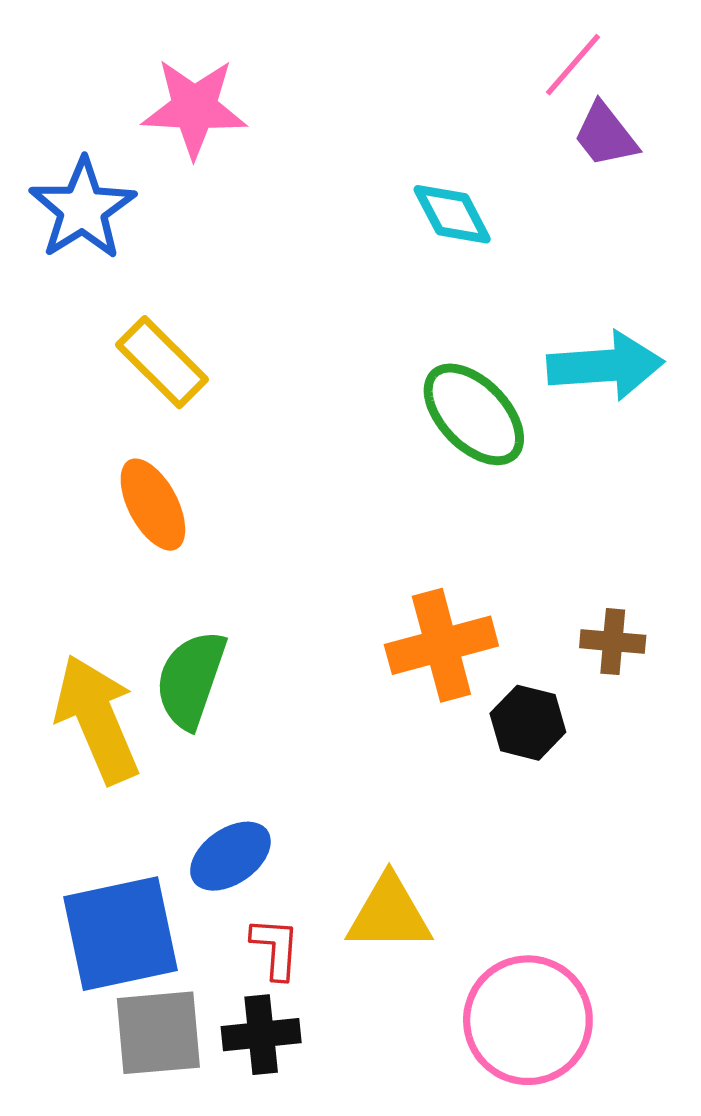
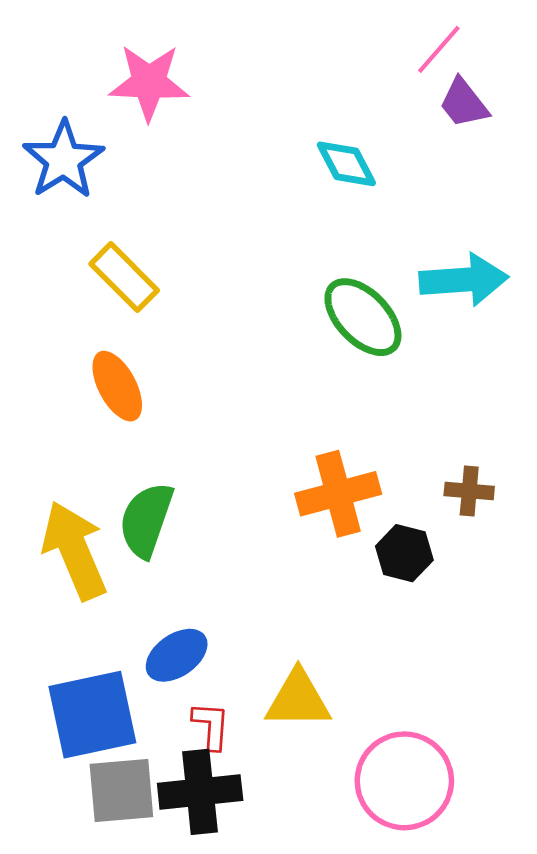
black cross: (261, 1035) -> (200, 792), size x1.4

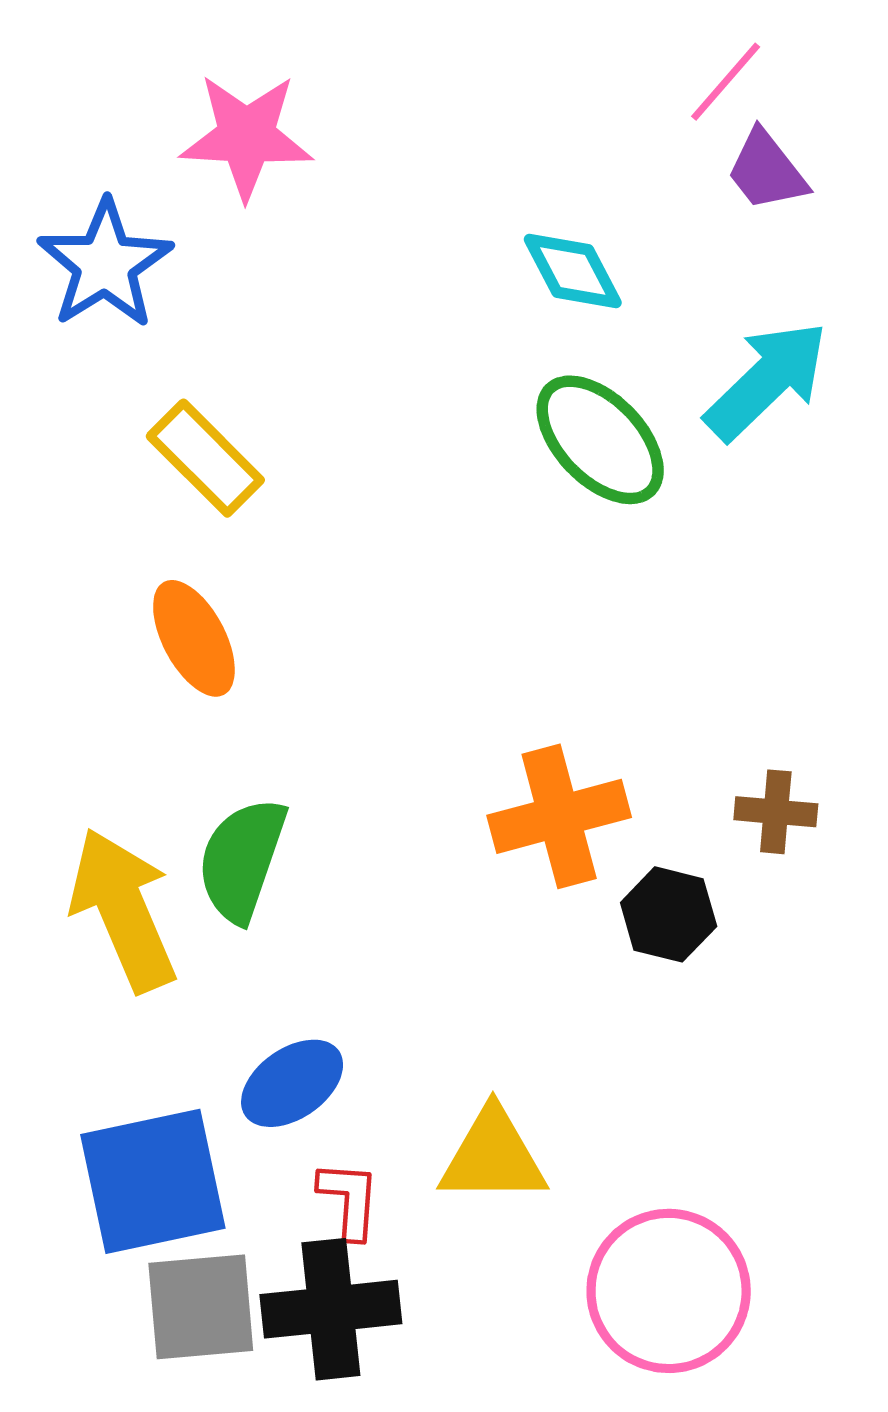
cyan arrow: (464, 280) -> (767, 381), moved, turned -40
green ellipse: (363, 317) -> (600, 440), moved

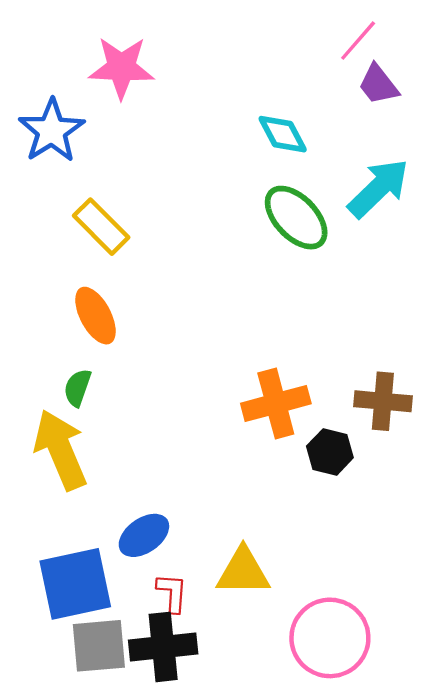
brown cross: (776, 812) -> (383, 401), size x1.4
green semicircle: (242, 860) -> (77, 388), moved, size x0.6

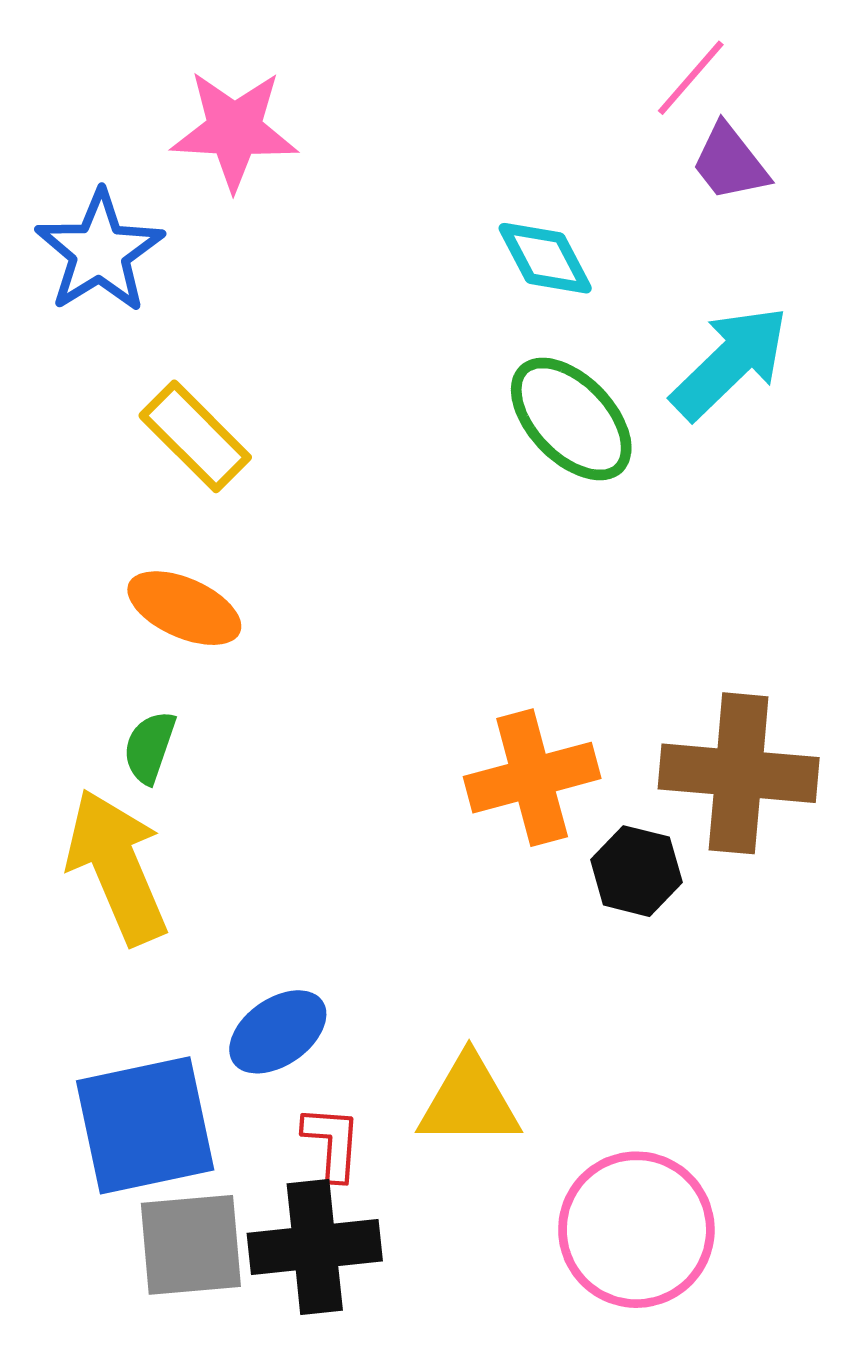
orange ellipse: (95, 316) -> (184, 608), turned -38
brown cross: (383, 401) -> (739, 773), size x1.4

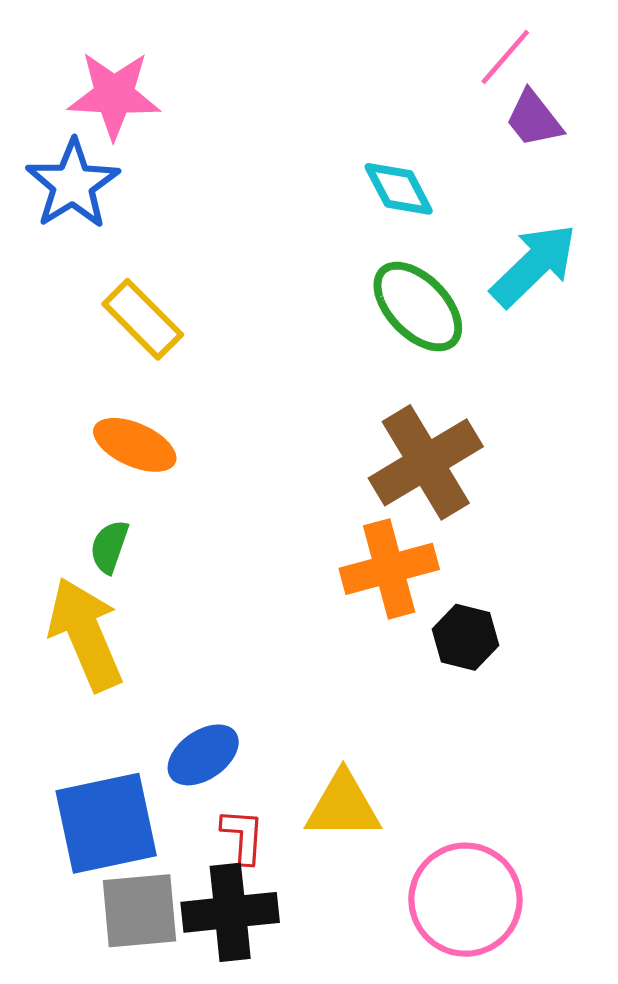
pink star: (234, 130) -> (114, 95), moved
brown cross: (739, 773) -> (426, 462), moved, turned -36

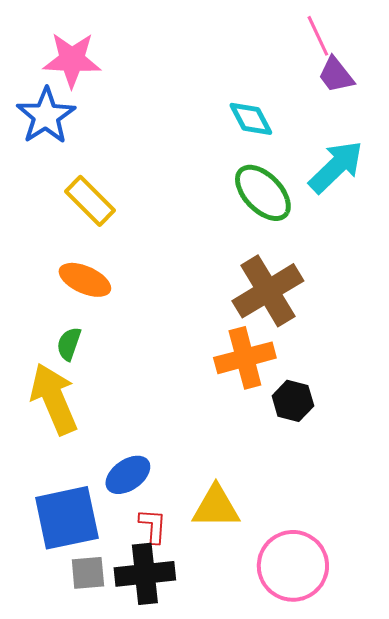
pink line: (505, 57) -> (318, 36), turned -66
gray square: (140, 911) -> (88, 573), size x0.7

